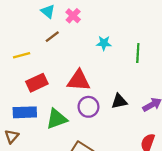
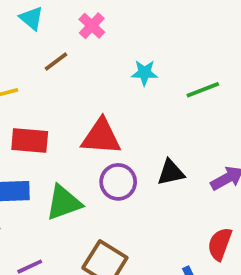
cyan triangle: (48, 11) -> (32, 18), moved
green line: (138, 53) -> (203, 90), turned 66
red rectangle: (37, 83) -> (30, 141), turned 30

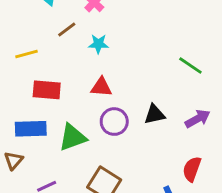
cyan star: (144, 73) -> (98, 44), moved
green line: (203, 90) -> (190, 65), moved, turned 55
red triangle: (101, 137) -> (101, 87), size x0.7

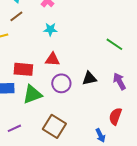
brown line: (67, 30) -> (16, 16), moved
red rectangle: (47, 90) -> (23, 69), moved
purple arrow: (198, 119) -> (119, 81), turned -90

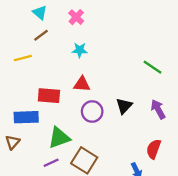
black triangle: (89, 78) -> (124, 106), turned -35
green triangle: (32, 94) -> (59, 138), moved
purple line: (14, 128) -> (51, 163), moved

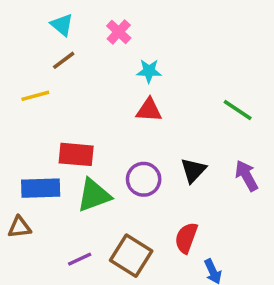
cyan star: (80, 50) -> (149, 71), moved
red triangle: (82, 84) -> (149, 110), moved
green triangle: (59, 138) -> (94, 195), moved
brown triangle: (13, 142) -> (19, 227), turned 42
red semicircle: (154, 149) -> (186, 238), moved

